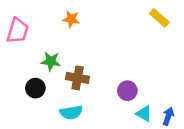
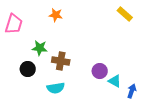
cyan triangle: (144, 114) -> (115, 81), moved

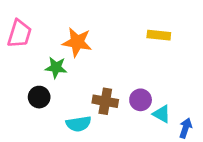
yellow rectangle: (125, 14) -> (159, 35), moved, turned -35
orange star: (56, 15) -> (77, 42), moved, size x1.5
brown cross: (61, 61) -> (105, 101), moved

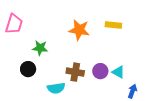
orange star: (77, 42) -> (79, 30), moved
cyan triangle: (162, 114) -> (118, 72), moved

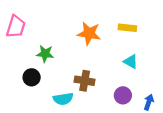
purple circle: (100, 71) -> (123, 95), moved
cyan triangle: (118, 72) -> (131, 62), moved

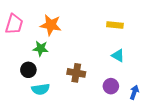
orange star: (89, 33) -> (51, 25), moved
cyan semicircle: (63, 99) -> (41, 89), moved

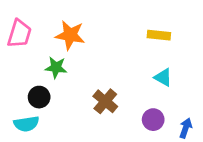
brown cross: (76, 73) -> (105, 101), turned 30
cyan semicircle: (41, 89) -> (26, 124), moved

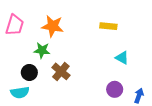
yellow rectangle: (159, 35) -> (108, 26), moved
brown cross: (105, 101) -> (61, 71), moved

